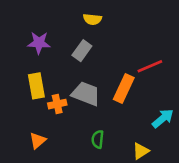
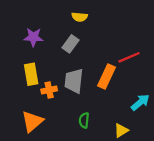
gray trapezoid: (86, 94) -> (74, 81), turned -105
orange triangle: (38, 141) -> (32, 121), size x1.5

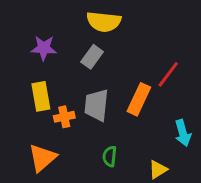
yellow semicircle: (80, 17) -> (104, 22), size x1.6
red line: (129, 57) -> (168, 74), turned -30
cyan arrow: (140, 102) -> (183, 133), turned 114

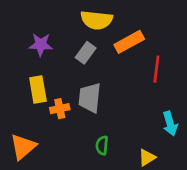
red line: (168, 74) -> (156, 69), turned -30
orange rectangle: (139, 99) -> (129, 42), moved, turned 36
orange triangle: (42, 158) -> (23, 147), moved

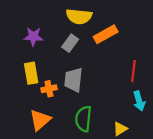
red line: (156, 69) -> (133, 71), moved
green semicircle: (102, 145) -> (83, 119), size x1.6
orange triangle: (23, 147) -> (40, 120), moved

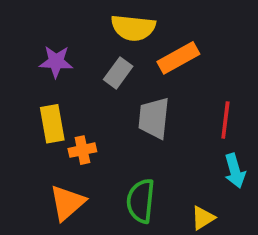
gray trapezoid: (73, 80) -> (154, 118), moved

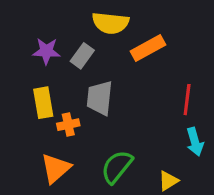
gray rectangle: (118, 73) -> (82, 56), moved
gray trapezoid: (154, 118) -> (100, 98), moved
green semicircle: (141, 201) -> (117, 167), turned 33

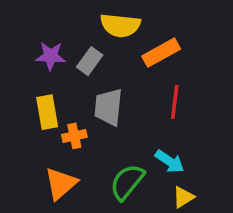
red line: (187, 100) -> (175, 102), moved
cyan arrow: (195, 142) -> (170, 161), moved, turned -40

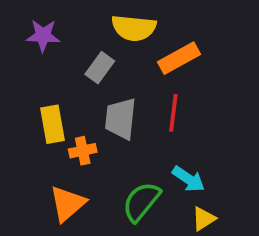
purple star: (51, 56) -> (43, 35), moved
red line: (175, 102) -> (173, 113), moved

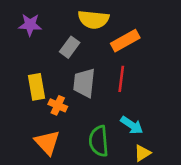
orange cross: (83, 151) -> (58, 105), turned 36
green semicircle: (141, 202) -> (99, 141), turned -44
orange triangle: (68, 204) -> (47, 142), turned -32

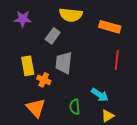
orange rectangle: (125, 41) -> (110, 27), moved, turned 45
red line: (121, 79) -> (117, 60), moved
green semicircle: (99, 141) -> (75, 107), size x0.7

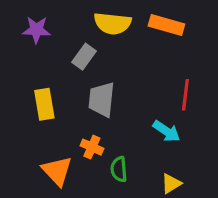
orange rectangle: (110, 27) -> (166, 25), moved
orange cross: (44, 80) -> (92, 147), moved
cyan arrow: (100, 95) -> (166, 131), moved

